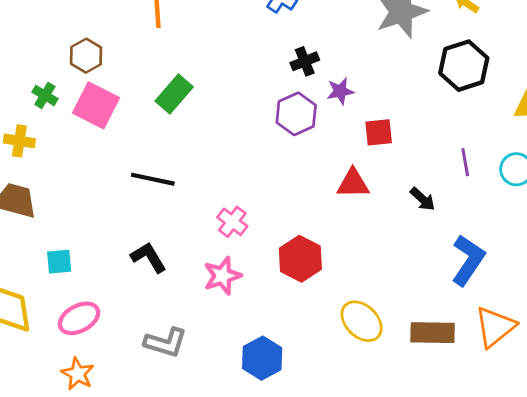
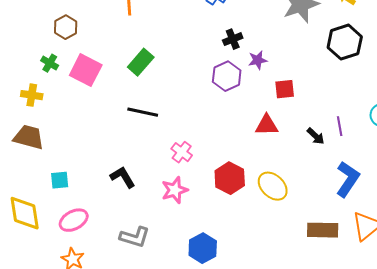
brown hexagon: (86, 56) -> (66, 27), moved
purple line: (465, 162) -> (340, 126), moved
black line: (153, 179) -> (143, 112), moved
yellow ellipse: (362, 321) -> (273, 186), moved

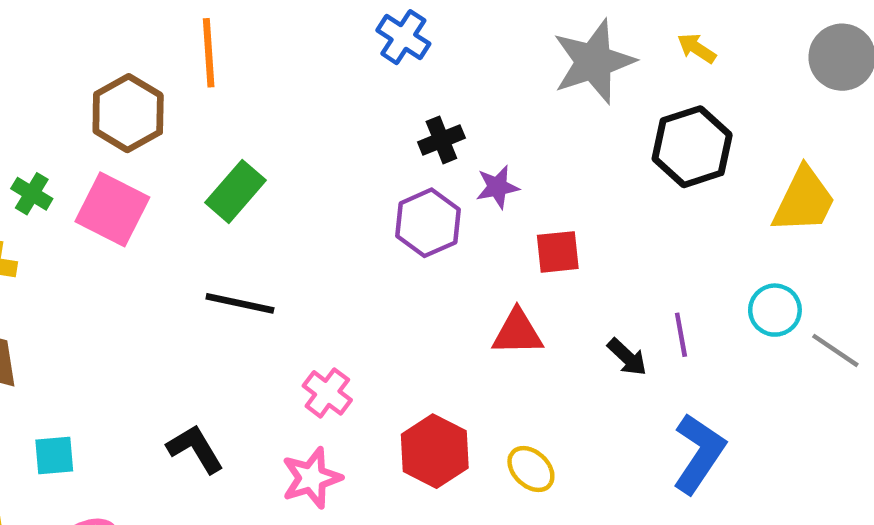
brown hexagon: (66, 27) -> (128, 113), moved, size x1.4
yellow ellipse: (273, 186) -> (531, 469), size x0.7

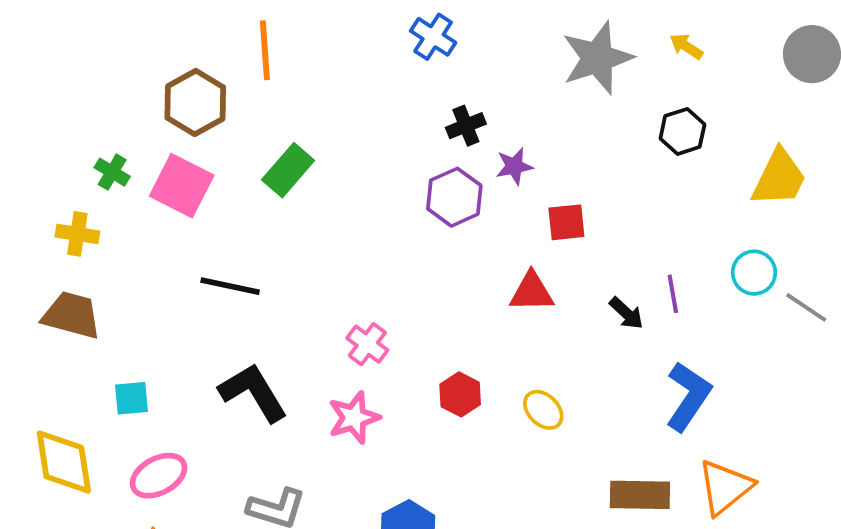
black hexagon: (692, 147) -> (682, 131), size x0.7
black line: (240, 303) -> (230, 286), moved
black L-shape: (195, 449) -> (253, 392), size x1.4
red hexagon: (435, 451) -> (460, 394), size x0.7

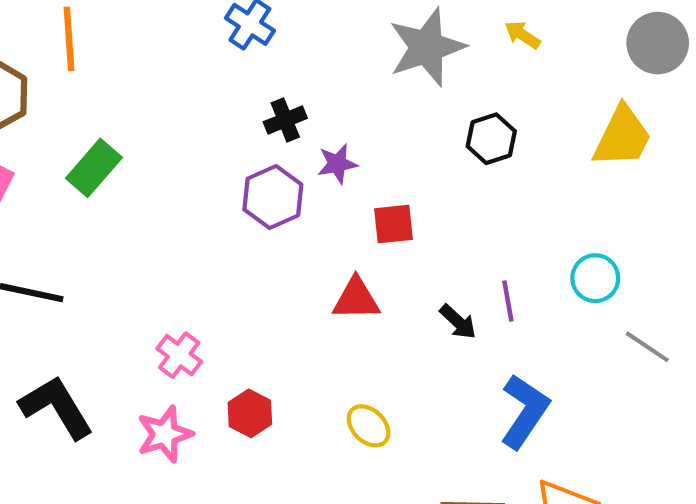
black hexagon: (682, 131) -> (491, 139), moved
yellow trapezoid: (779, 178) -> (622, 137), moved
gray line: (806, 307) -> (647, 347), moved
red hexagon: (460, 394) -> (250, 413), moved

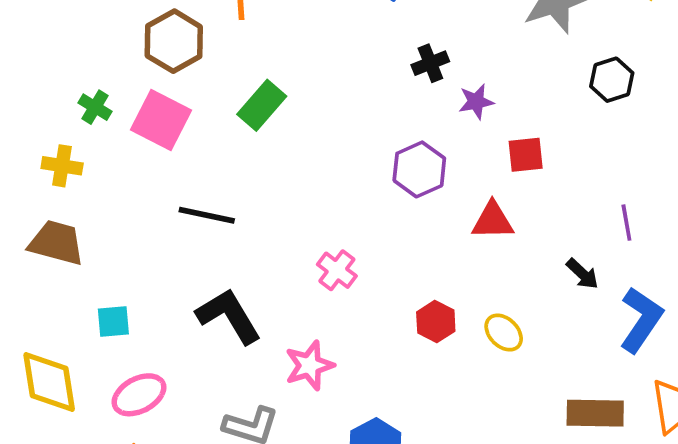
purple hexagon: (273, 197) -> (419, 169), moved
black arrow: (458, 322) -> (582, 274), moved
red hexagon: (250, 413) -> (436, 322), moved
pink star: (165, 434) -> (309, 365), moved

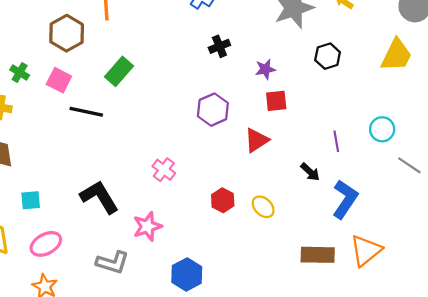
purple star: (476, 102) -> (265, 69), moved
pink square: (161, 120) -> (59, 80), size x0.7
black line: (207, 215) -> (86, 112), moved
red triangle: (493, 221) -> (257, 140), turned -32

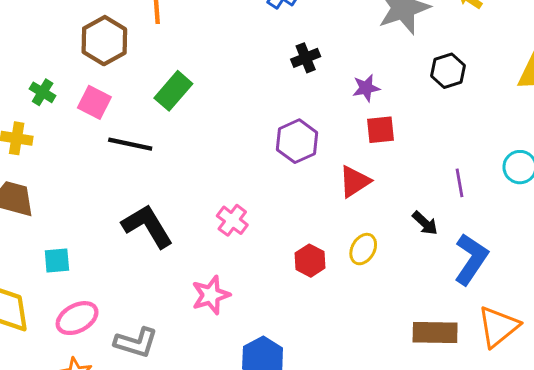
black L-shape: (99, 197) -> (147, 226), moved
yellow ellipse: (263, 207) -> (363, 249), moved, turned 75
gray L-shape: (112, 262) -> (136, 342), moved

